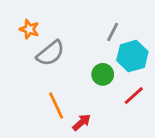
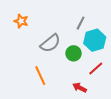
gray semicircle: (50, 53) -> (50, 43), moved
red arrow: (82, 122) -> (80, 88), moved, turned -112

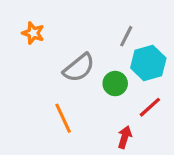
red arrow: (80, 88) -> (125, 137), turned 80

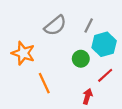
orange star: (33, 33) -> (23, 53), moved, size x1.5
gray semicircle: (79, 68) -> (55, 25), moved

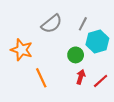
red line: (105, 75) -> (101, 81), moved
red arrow: (87, 96) -> (81, 77), moved

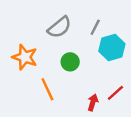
green circle: (76, 55) -> (70, 62), moved
red arrow: (81, 77) -> (93, 102), moved

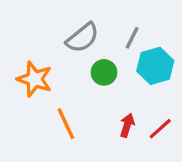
green circle: (70, 62) -> (104, 72), moved
red arrow: (93, 102) -> (127, 125), moved

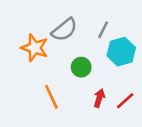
green circle: (104, 72) -> (81, 67), moved
orange star: (35, 79) -> (35, 48), moved

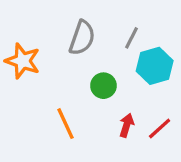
gray semicircle: (64, 30) -> (82, 38), turned -32
orange star: (35, 48) -> (23, 61), moved

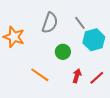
gray line: (132, 38) -> (80, 23), turned -64
orange line: (66, 124) -> (40, 75), turned -30

